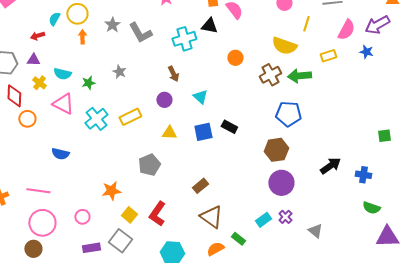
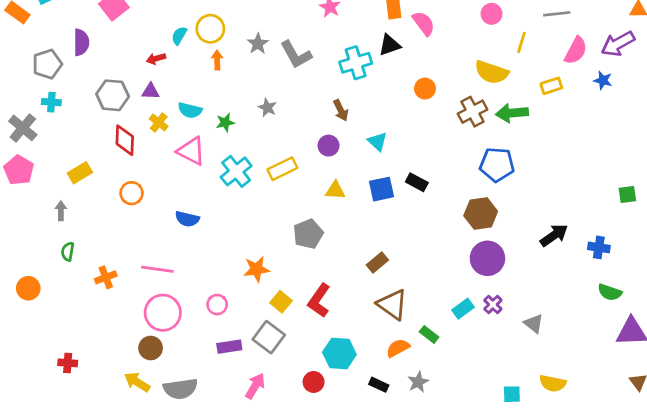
black triangle: (209, 26) -> (390, 45), turned -30
orange circle: (27, 119) -> (132, 193), moved

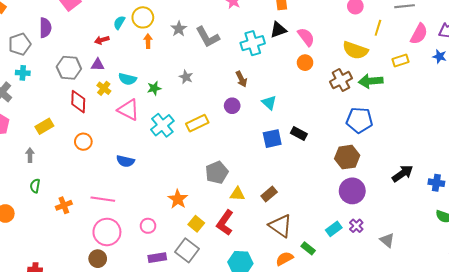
pink semicircle: (424, 23) -> (306, 37), moved
yellow triangle: (335, 190) -> (237, 194), moved
orange star: (257, 269) -> (178, 199), turned -30

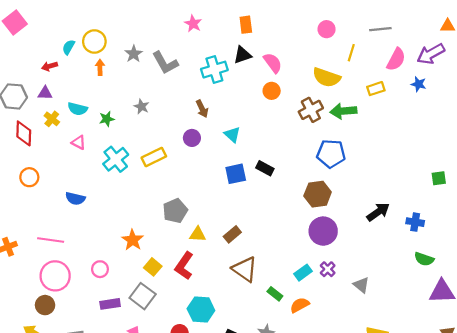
pink triangle: (128, 110) -> (79, 142), size x0.6
orange semicircle: (284, 259) -> (300, 305), moved

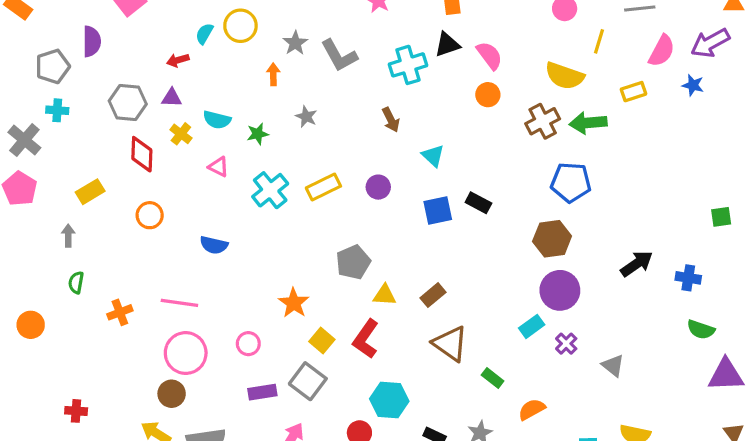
orange arrow: (100, 67) -> (273, 74), moved
purple circle: (192, 138) -> (378, 187), moved
cyan rectangle: (303, 273) -> (532, 326), moved
orange semicircle: (300, 305) -> (532, 409), moved

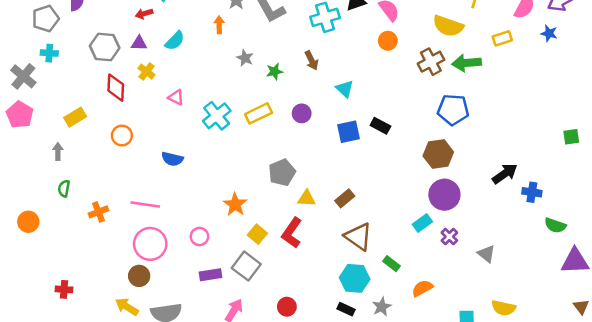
cyan semicircle: (217, 120) -> (175, 41), moved, turned -60
green star: (258, 134) -> (275, 72), moved
blue cross: (688, 278) -> (532, 192), moved
cyan hexagon: (389, 400) -> (355, 278), moved

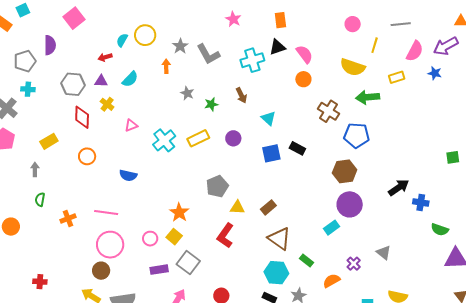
brown cross: (431, 62) -> (329, 111), moved, turned -30
pink triangle: (176, 97) -> (131, 125), turned -48
yellow square: (257, 234) -> (174, 237), moved
purple cross: (449, 237) -> (354, 264), moved

